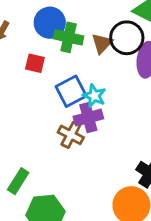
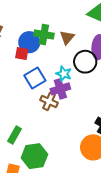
blue circle: (50, 23) -> (29, 42), moved
black circle: (127, 38) -> (85, 62), moved
blue square: (71, 91) -> (35, 78), moved

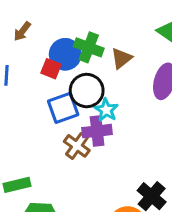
black circle: (85, 62) -> (87, 91), moved
green rectangle: (14, 135) -> (17, 185), turned 36

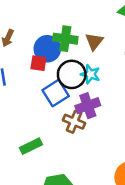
cyan star: (106, 110) -> (90, 74), moved
green rectangle: (17, 185) -> (31, 146), moved

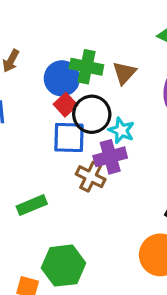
red square: (38, 63) -> (65, 105), moved, turned 35
cyan star: (90, 74) -> (121, 130), moved
blue square: (56, 93) -> (69, 137), turned 30

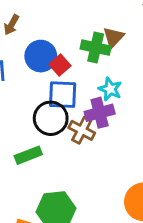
green cross: (86, 67) -> (96, 48), moved
blue circle: (62, 78) -> (41, 56), moved
black circle: (92, 114) -> (51, 118), moved

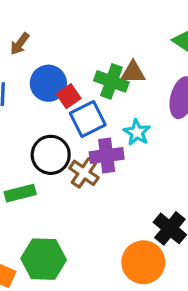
brown triangle: (113, 37) -> (133, 72), turned 40
cyan star: (110, 89) -> (137, 132), moved
blue square: (63, 95) -> (88, 119), moved, turned -36

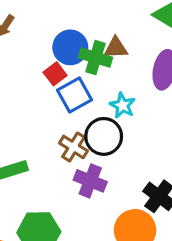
blue circle: (48, 83) -> (70, 47), moved
black circle: (51, 155) -> (104, 136), moved
purple cross: (107, 156) -> (90, 181), moved, turned 32

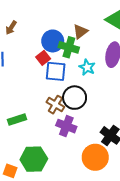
brown triangle: (116, 48) -> (80, 32), moved, turned -35
blue square: (75, 95) -> (56, 71), turned 35
cyan star: (122, 105) -> (87, 67), moved

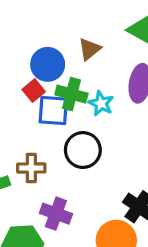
green cross: (69, 47) -> (71, 94), moved
brown cross: (55, 105) -> (31, 168), moved, turned -30
purple cross: (66, 126) -> (56, 214), moved

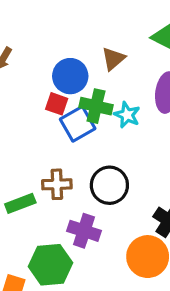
red square: (34, 91) -> (57, 104), turned -30
blue square: (53, 111) -> (78, 124), turned -32
black circle: (83, 150) -> (109, 185), moved

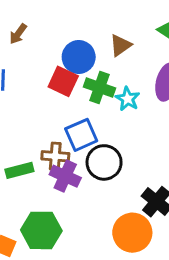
red square: (57, 104) -> (63, 81), size x1.4
blue square: (78, 124) -> (81, 135), moved
purple cross: (84, 231) -> (65, 176), moved

